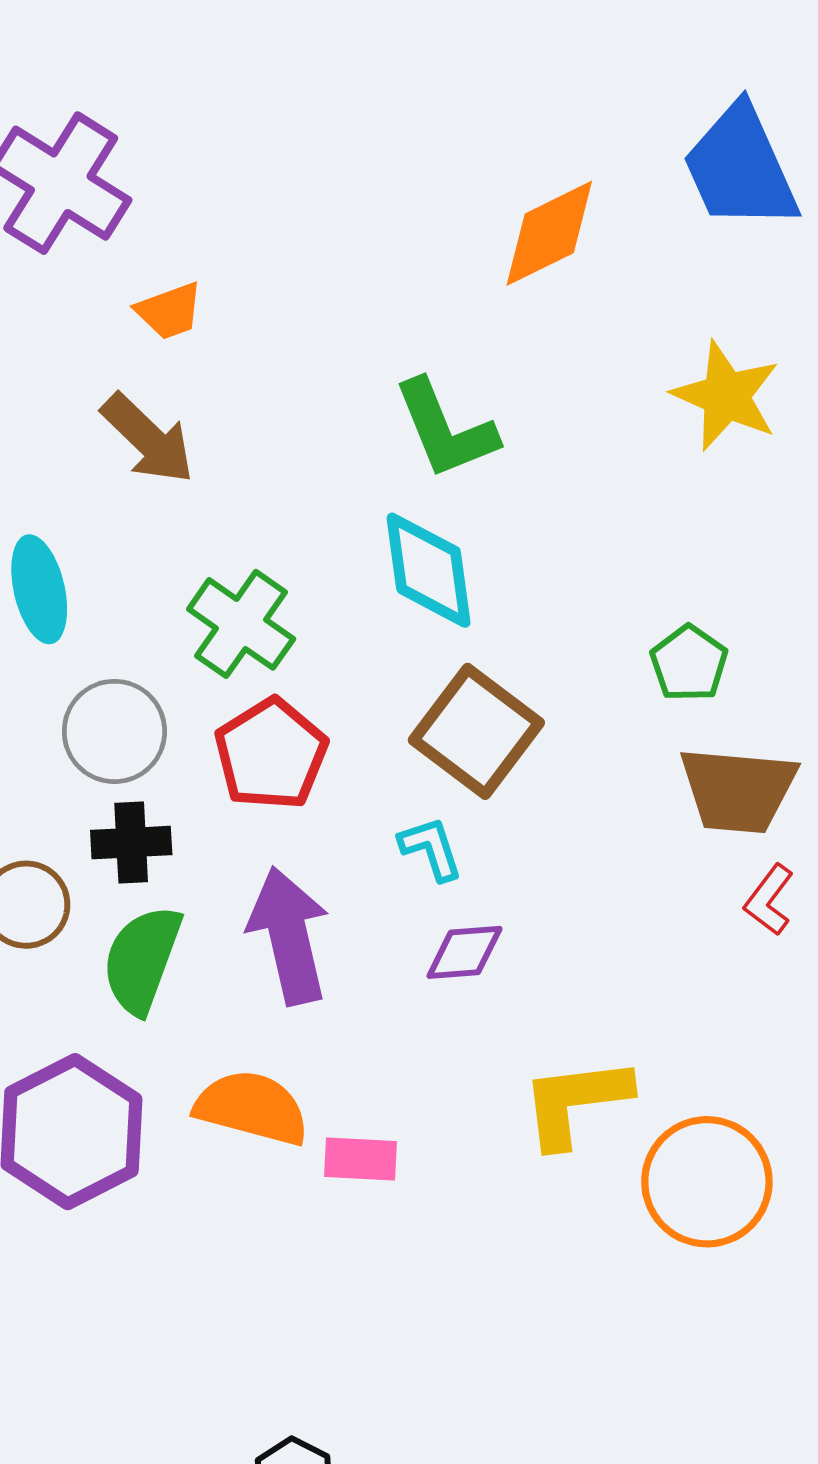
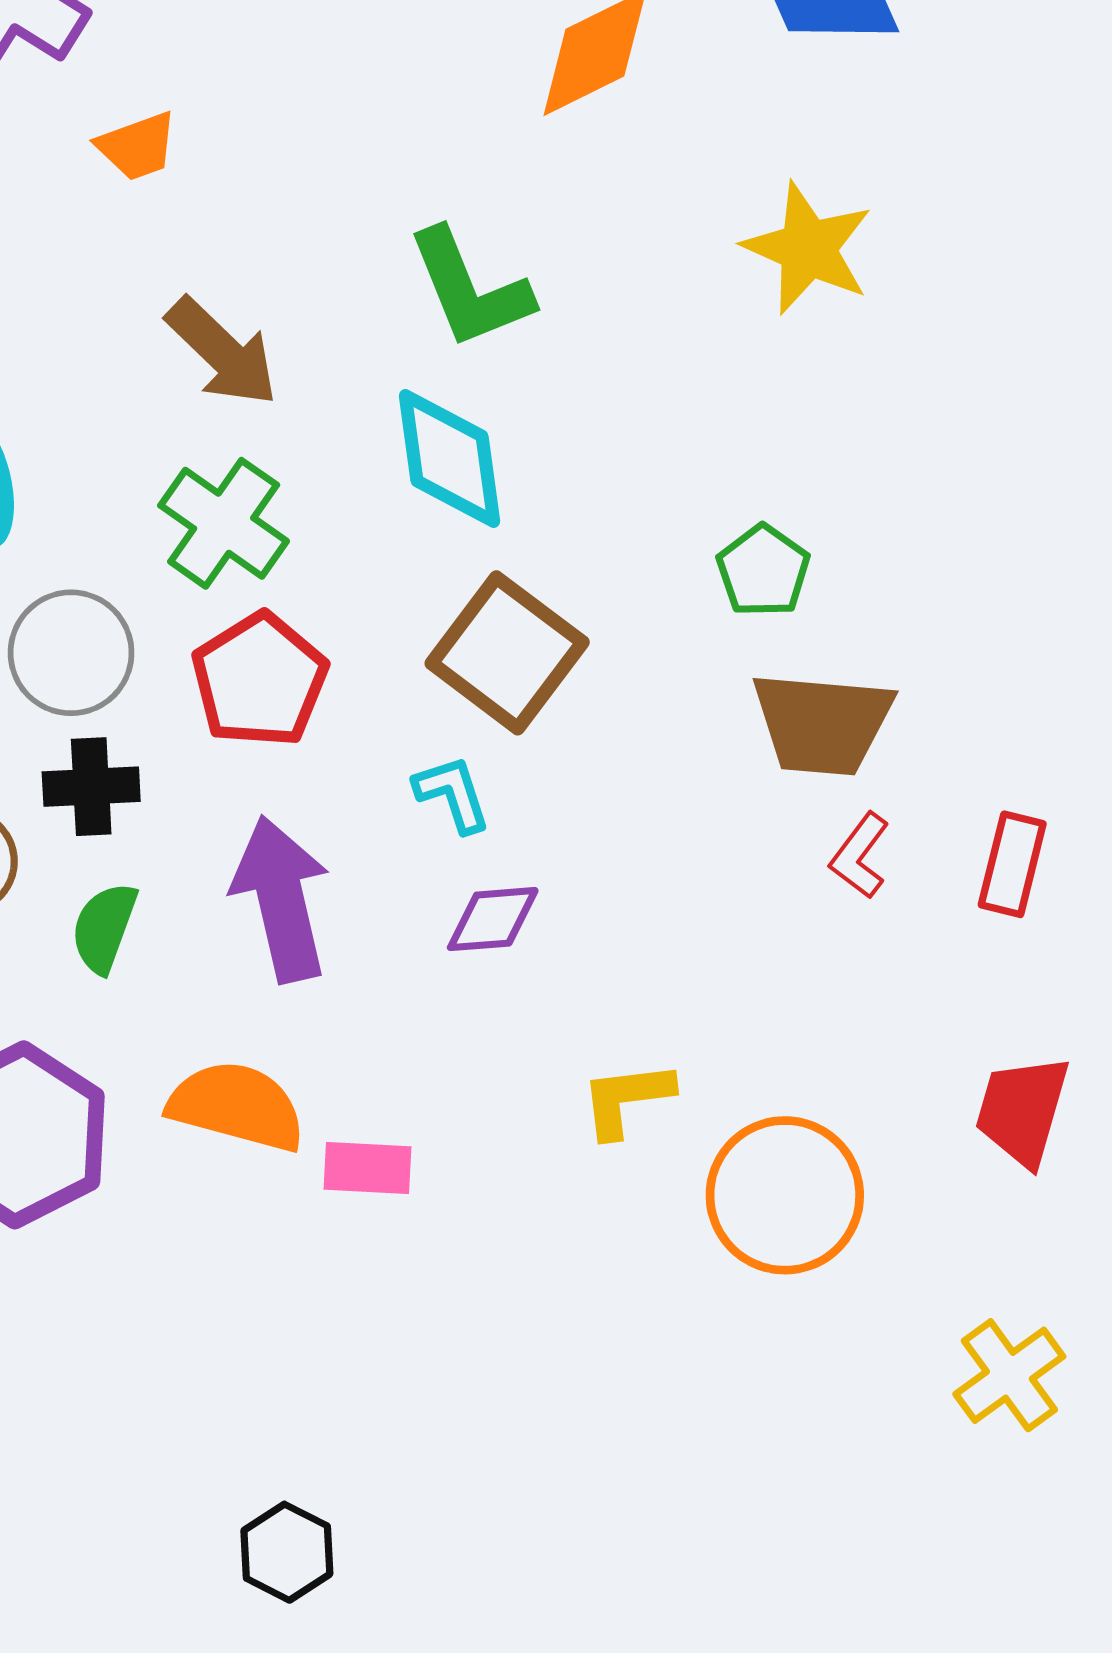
brown arrow: (148, 439) -> (222, 352), moved
green semicircle: (142, 960) -> (104, 928), size x0.7
yellow L-shape: (576, 1102) -> (627, 1099), size x0.7

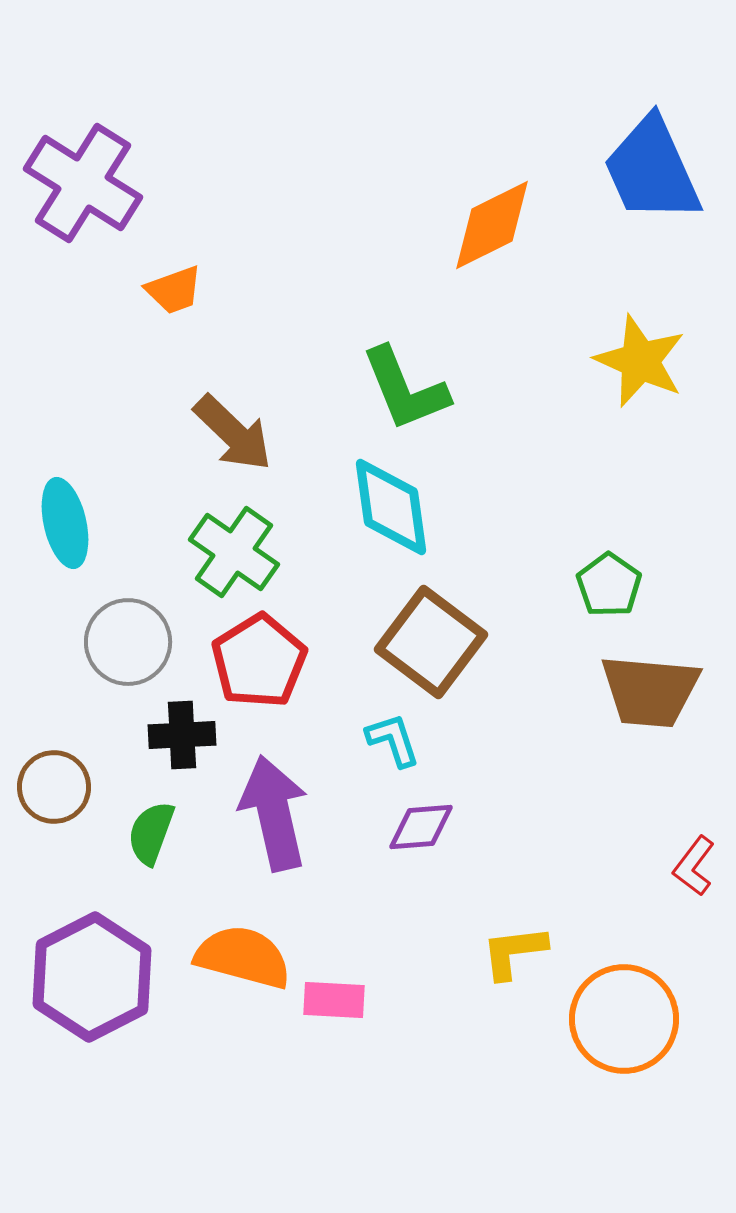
black cross: (91, 787) -> (182, 735), moved
red L-shape: (860, 856) -> (694, 866), moved

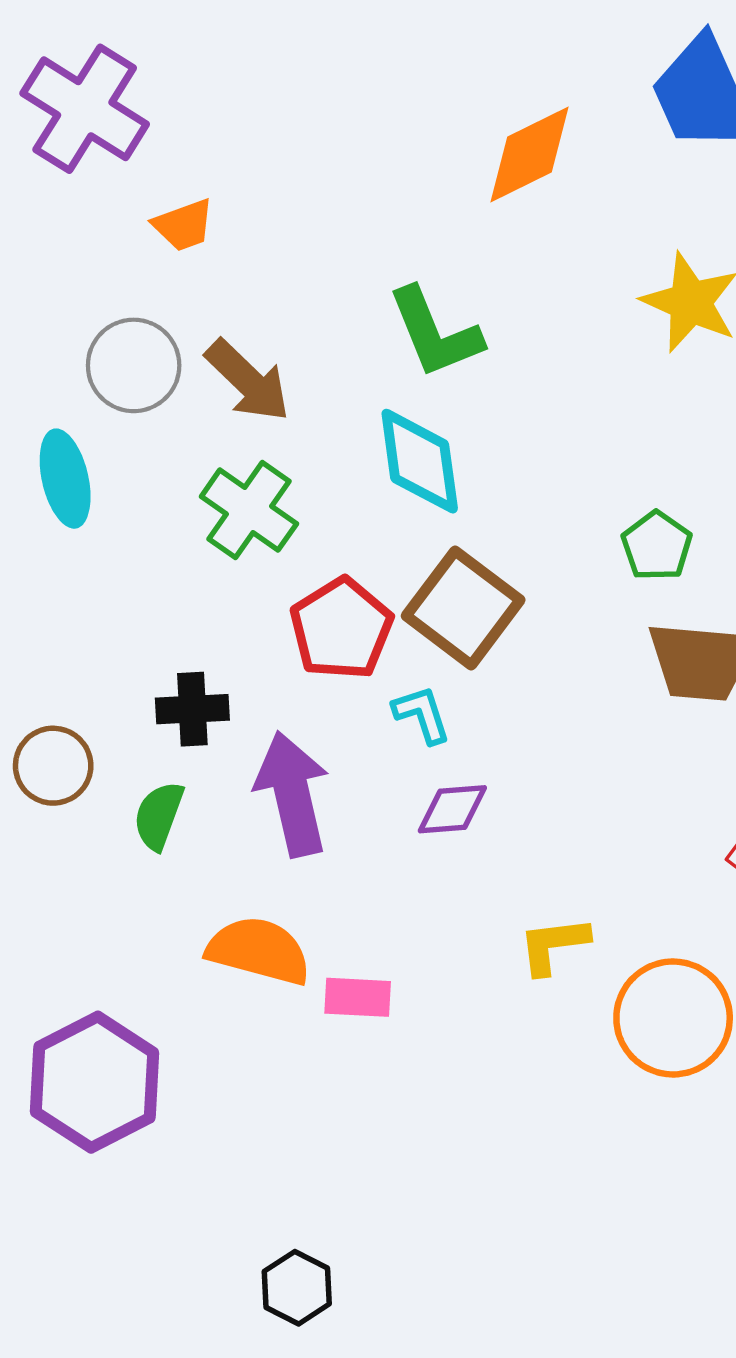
gray circle: (128, 642) -> (134, 365), moved
red pentagon: (259, 661) -> (341, 629), moved
purple hexagon: (92, 977) -> (94, 1082), moved

